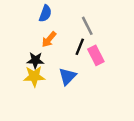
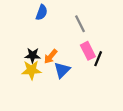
orange arrow: (49, 39) -> (51, 56), moved
black line: (80, 47) -> (98, 59), moved

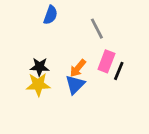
pink rectangle: (88, 51) -> (106, 61), turned 48
orange arrow: (51, 56) -> (78, 68), moved

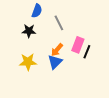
gray line: (97, 29) -> (59, 23), moved
black star: (40, 67) -> (29, 31), moved

